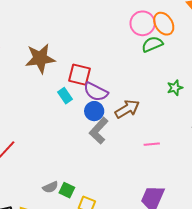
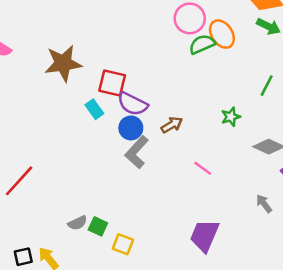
orange ellipse: (164, 24) -> (222, 34), moved
green star: (175, 88) -> (231, 117), moved
brown arrow: (127, 109) -> (172, 125), size x0.7
pink line: (152, 144) -> (203, 168), turned 42

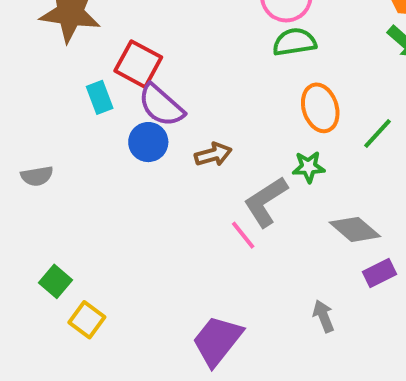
orange ellipse: (222, 34) -> (320, 108), moved
gray L-shape: (137, 152) -> (266, 202), moved
gray semicircle: (77, 223) -> (37, 176), moved

